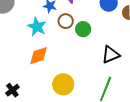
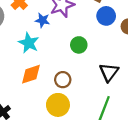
brown circle: (66, 21) -> (63, 80), moved
black triangle: (111, 55) -> (109, 72), turned -30

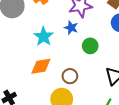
blue star: (42, 20) -> (71, 28), moved

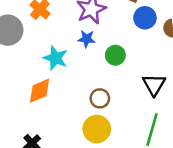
orange diamond: (41, 66) -> (40, 91), moved

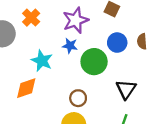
blue circle: (145, 18) -> (117, 43), moved
green circle: (115, 55) -> (94, 62), size x1.5

